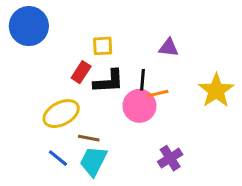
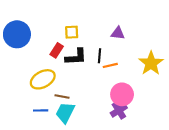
blue circle: (29, 26) -> (17, 34), moved
pink circle: (139, 106) -> (122, 94), moved
blue line: (58, 158) -> (41, 110), turned -40

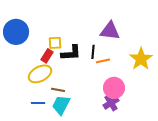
yellow square: (72, 32) -> (55, 43), moved
purple triangle: (118, 33) -> (110, 31), size x1.5
red rectangle: (57, 50) -> (47, 56), moved

